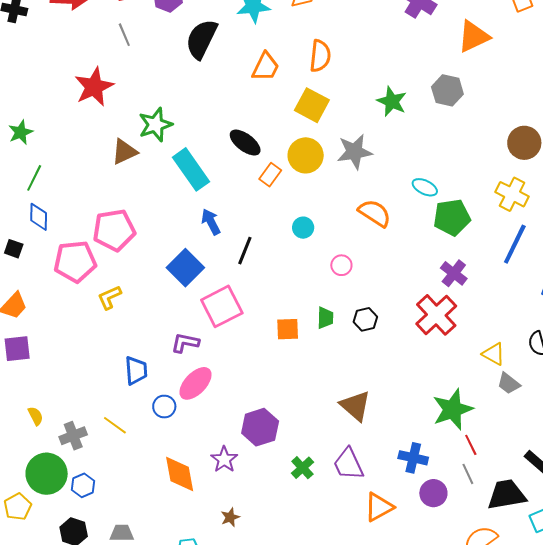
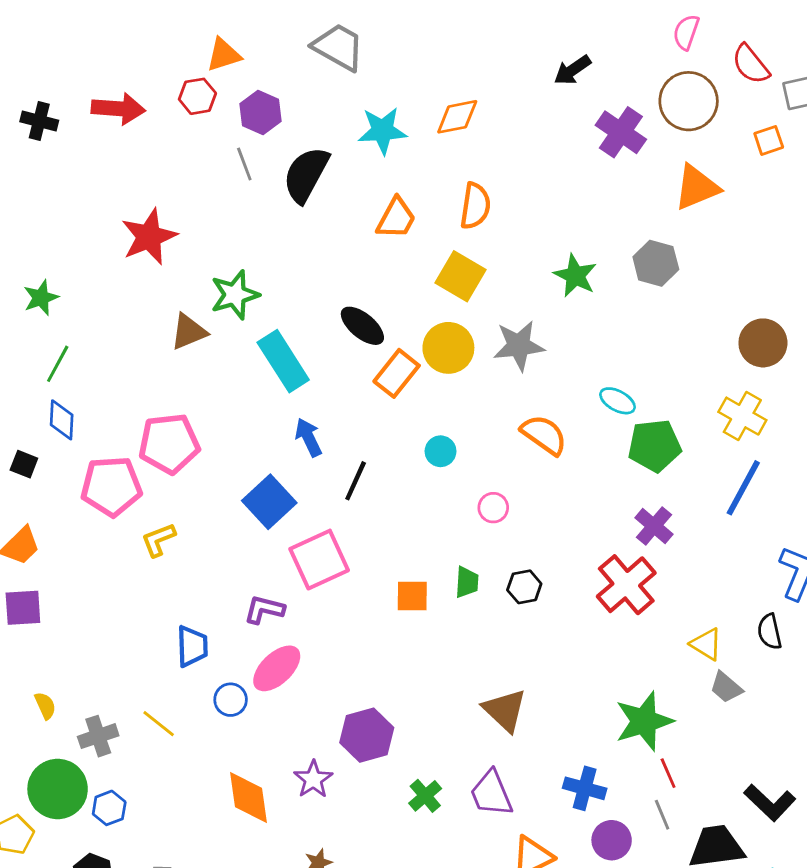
gray line: (124, 35) -> (244, 164), moved
orange rectangle: (270, 175) -> (397, 373), size x1.4

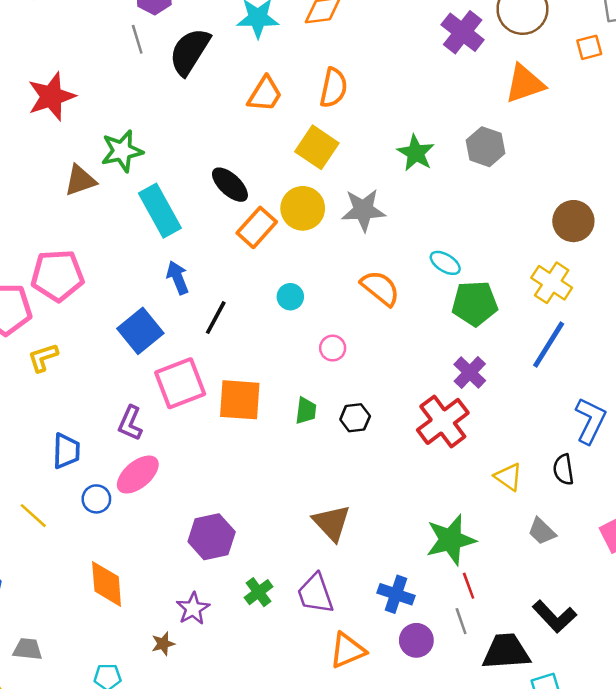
orange square: (412, 596) -> (240, 400), moved, size x1.5
purple L-shape: (264, 609) -> (130, 423), turned -84
gray trapezoid: (726, 687) -> (542, 531), moved
purple star: (313, 779) -> (193, 609), moved

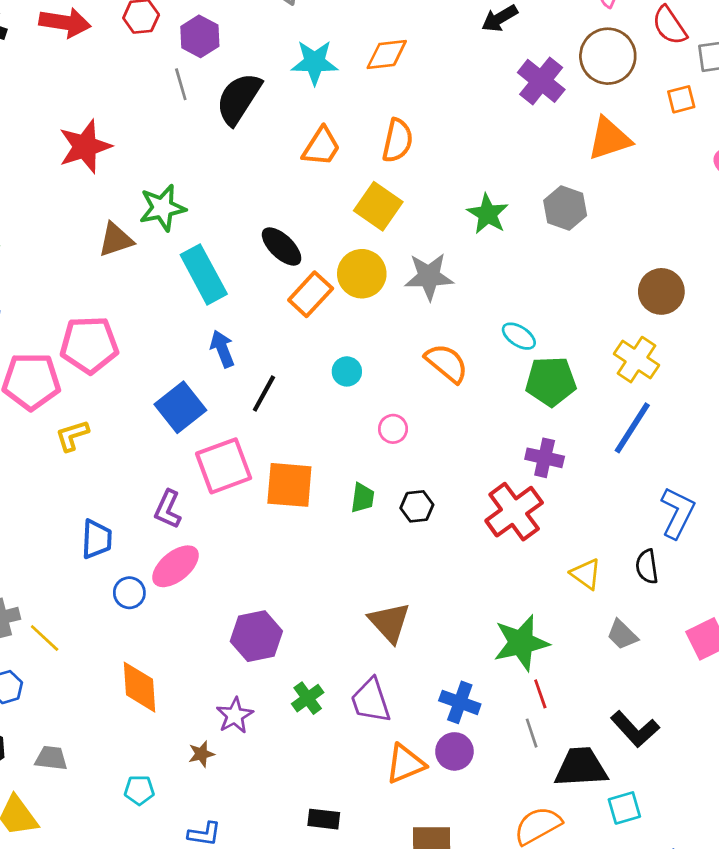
purple cross: (470, 373) -> (545, 458), turned -32
yellow line: (33, 516) -> (45, 638), moved
purple circle: (416, 640) -> (454, 751), moved

